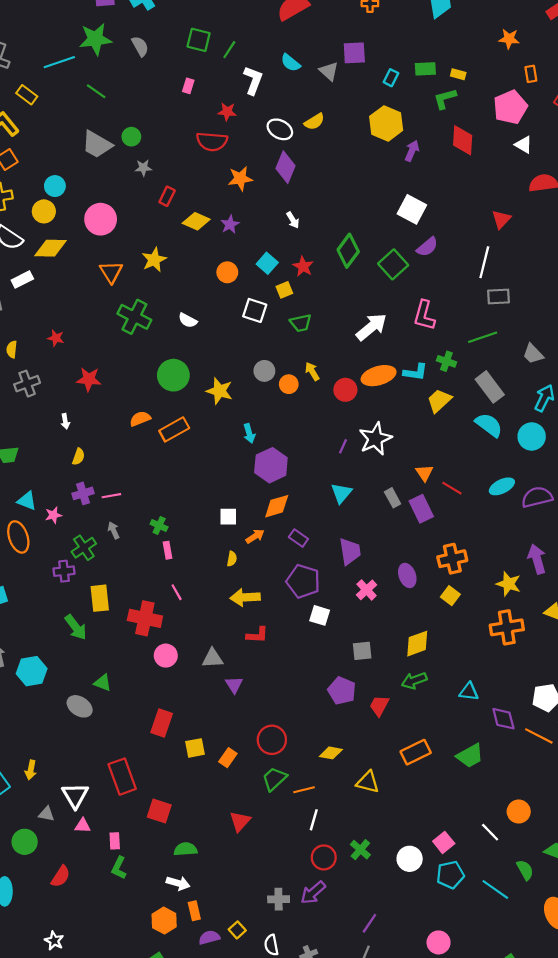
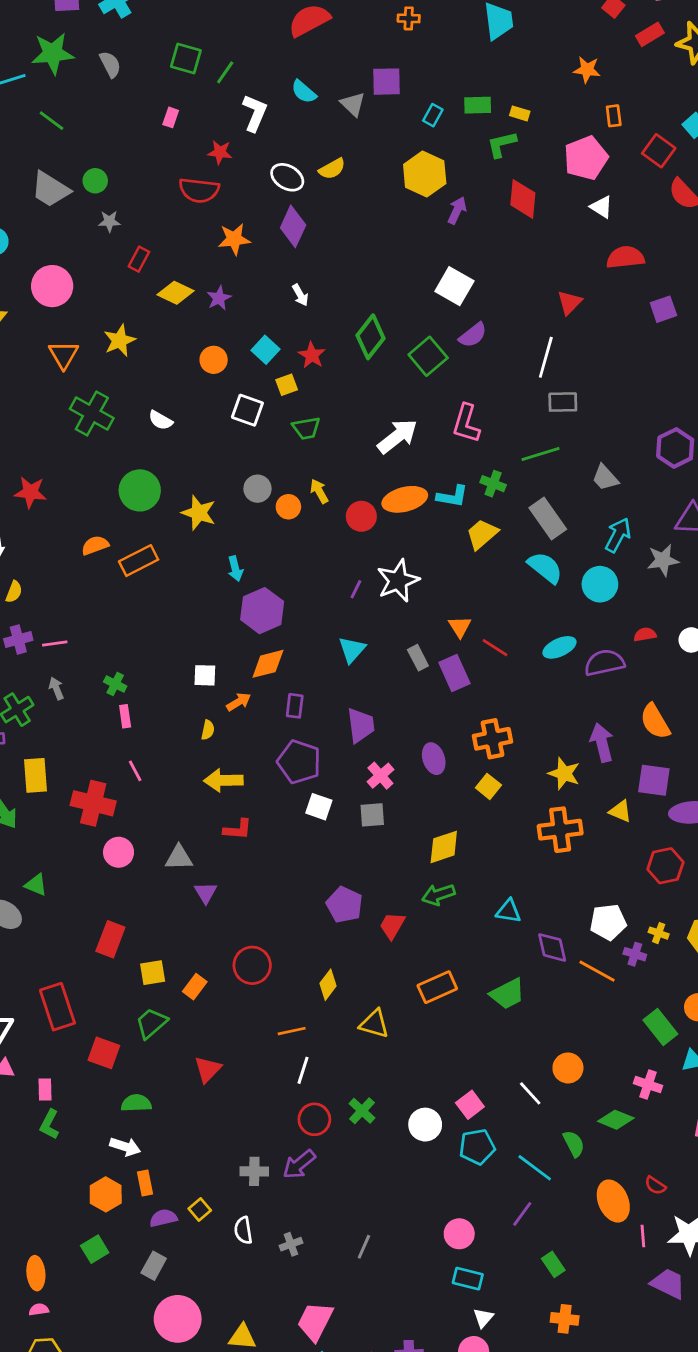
purple rectangle: (298, 538) -> (295, 706), turned 60
gray square: (362, 651) -> (372, 815), moved
yellow diamond: (331, 753) -> (328, 985), turned -65
green trapezoid: (274, 779) -> (151, 1023), moved
purple line: (369, 923) -> (522, 1214), moved

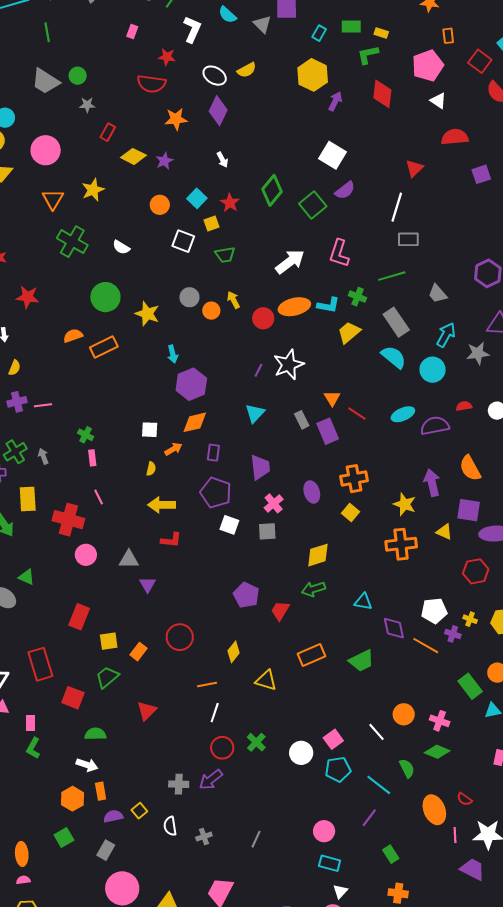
green line: (52, 121) -> (47, 32), turned 42
gray arrow: (56, 688) -> (43, 456), moved
pink cross: (648, 1085) -> (440, 721), moved

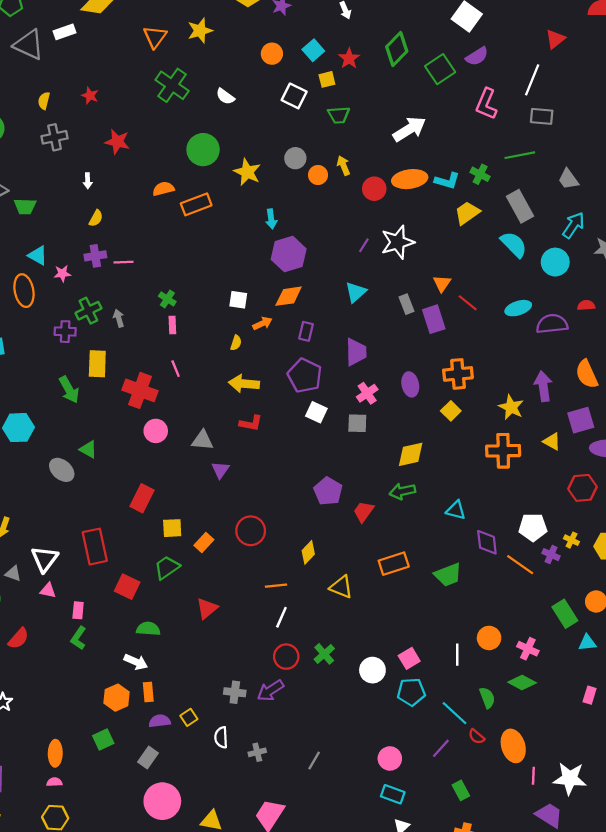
pink L-shape: (339, 253) -> (486, 104), moved
purple square: (469, 510) -> (581, 420), turned -30
white line: (376, 732) -> (457, 655), turned 36
red semicircle: (465, 799) -> (476, 737), moved

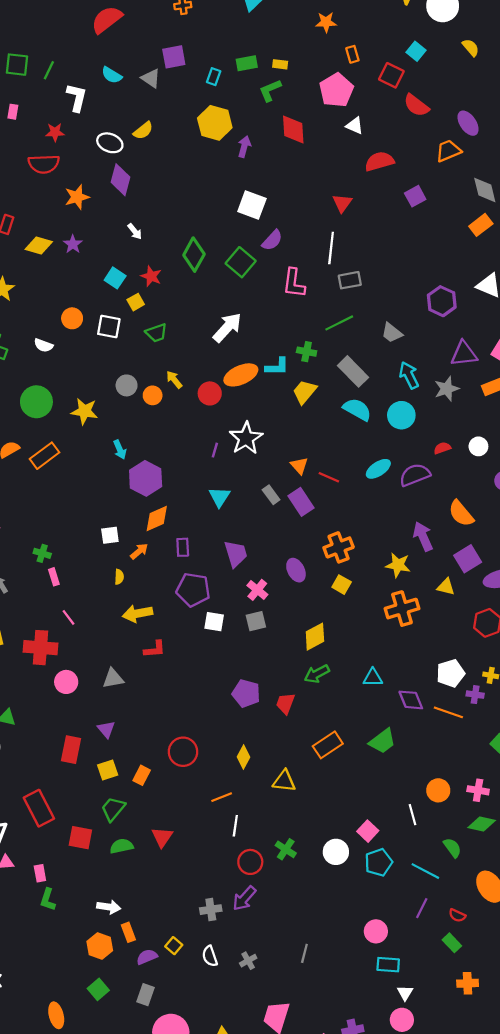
orange circle: (272, 54) -> (72, 318), moved
cyan arrow: (573, 225) -> (409, 375), turned -44
purple triangle: (220, 470) -> (106, 729), moved
green semicircle: (148, 629) -> (122, 846), moved
red semicircle: (476, 737) -> (457, 915), moved

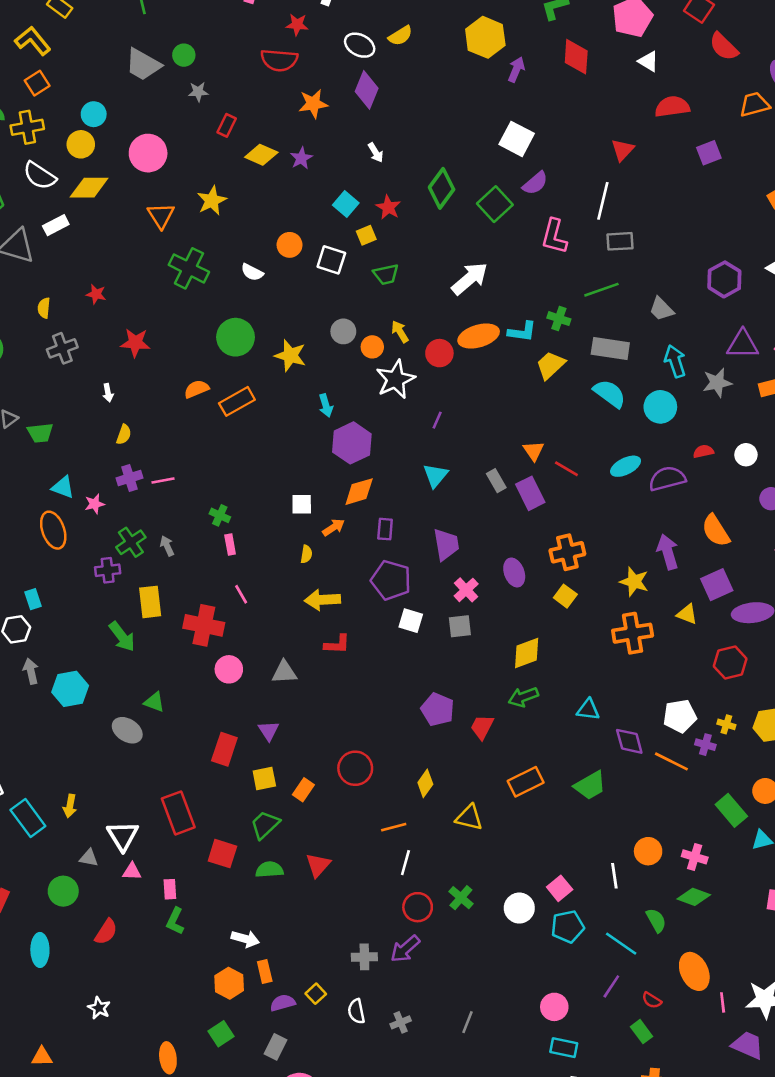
gray rectangle: (353, 371) -> (610, 349), turned -44
white star: (246, 438) -> (395, 379), moved

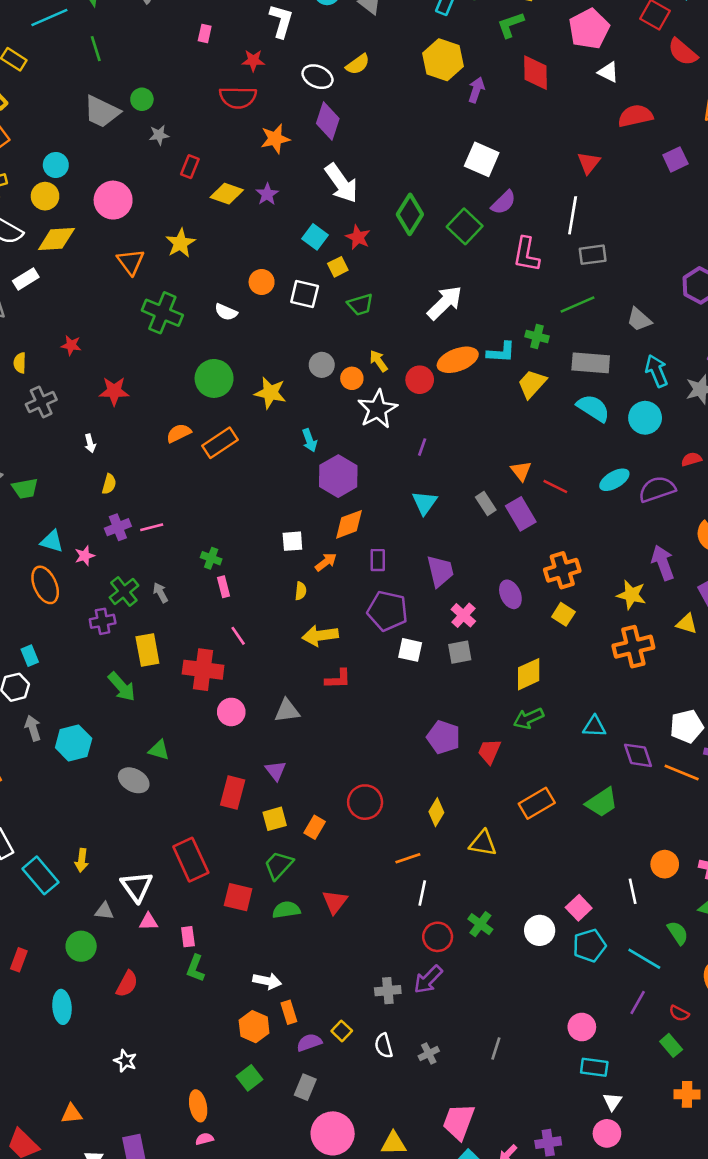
white arrow: (376, 153) -> (341, 183), size x2.0

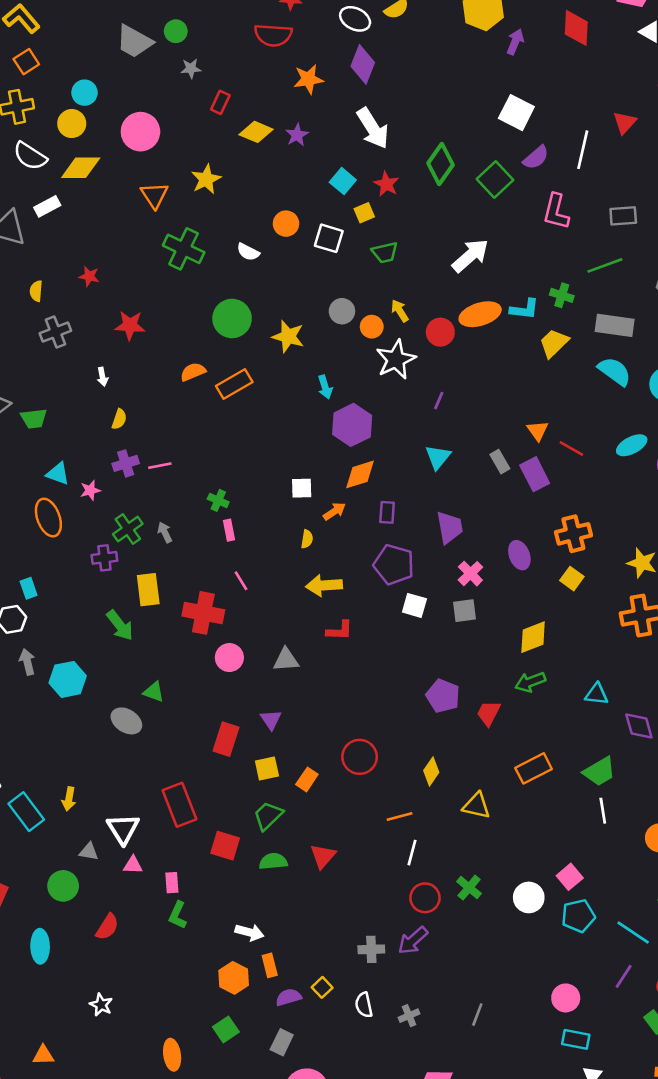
white line: (573, 215) -> (583, 150), moved
white line: (633, 891) -> (603, 811), moved

